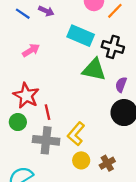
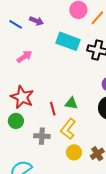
green triangle: (94, 70) -> (71, 103), moved, size x0.6
red line: (48, 112) -> (53, 109), moved
gray cross: (46, 140) -> (42, 136), size x0.7

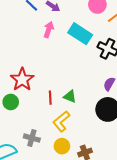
pink arrow: (24, 57) -> (49, 30), moved, turned -49
gray cross: (42, 136) -> (32, 138), moved

